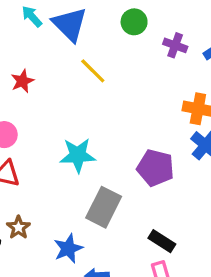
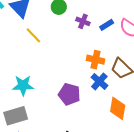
gray rectangle: (104, 207) -> (16, 116), moved, turned 45

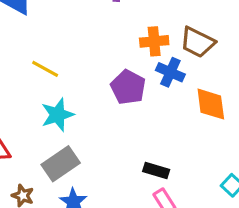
yellow line: (33, 35) -> (45, 69), moved
purple pentagon: (69, 94) -> (128, 87), moved, turned 30

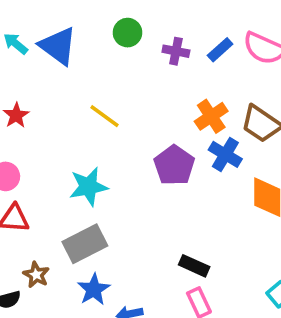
orange cross: (154, 41) -> (211, 116), turned -36
yellow line: (45, 69) -> (105, 116), moved

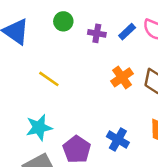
blue cross: (225, 154) -> (118, 140), moved
purple pentagon: (174, 165) -> (77, 149), moved

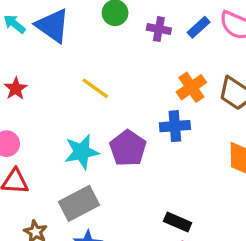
blue cross: (118, 140) -> (175, 126), moved, turned -35
purple pentagon: (77, 149) -> (128, 148), moved

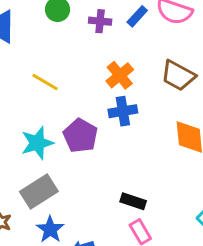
orange cross: (191, 87) -> (120, 75), moved

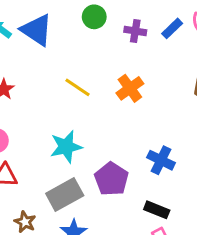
orange cross: (120, 75) -> (130, 88), moved
blue cross: (123, 111) -> (161, 160), moved, turned 32
purple pentagon: (80, 136) -> (111, 179), moved

